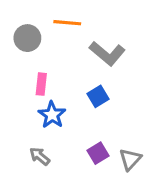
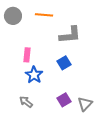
gray circle: (27, 38) -> (13, 16), moved
gray L-shape: (107, 53) -> (70, 35), turned -45

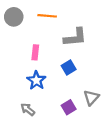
pink rectangle: (27, 55) -> (35, 52), moved
gray triangle: (85, 104) -> (91, 98), moved

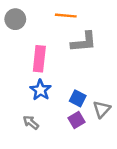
orange line: (47, 16) -> (66, 16), moved
pink rectangle: (35, 52) -> (39, 59), size x1.5
blue square: (69, 67) -> (78, 98), moved, turned -32

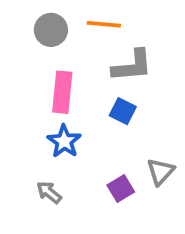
gray circle: (15, 19) -> (51, 30), moved
blue square: (78, 98) -> (123, 111), moved

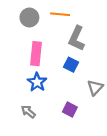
gray L-shape: (132, 66) -> (76, 38), turned 120
gray triangle: (160, 172) -> (95, 88), moved
purple square: (121, 189) -> (70, 109), turned -32

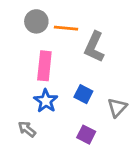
orange line: (60, 14) -> (66, 28), moved
blue square: (71, 65) -> (83, 94), moved
gray arrow: (28, 112) -> (27, 129), moved

